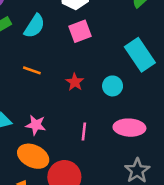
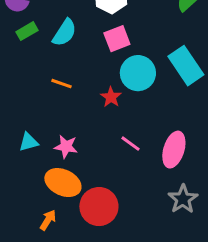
cyan circle: (113, 86) -> (138, 73), moved, size x1.5
pink ellipse: (129, 128) -> (174, 150), turned -76
pink line: (84, 131) -> (130, 144), moved, turned -60

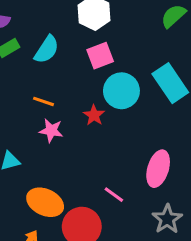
pink line: (130, 144) -> (114, 195), moved
pink star: (66, 147) -> (51, 130), moved

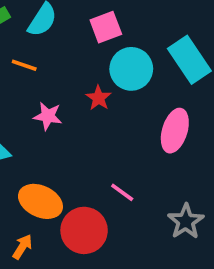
orange line: (44, 101) -> (24, 65), moved
pink ellipse: (158, 169) -> (175, 131), moved

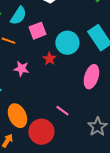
pink square: (106, 27) -> (37, 31), moved
orange ellipse: (40, 201) -> (17, 116), turned 40

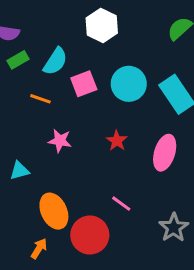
cyan circle: (67, 43) -> (129, 84), moved
red star: (49, 59) -> (117, 141), moved

